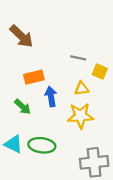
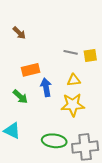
brown arrow: (21, 36) -> (19, 33), size x0.6
yellow square: (100, 71) -> (90, 55), moved, turned -32
green ellipse: (42, 145) -> (54, 141), moved

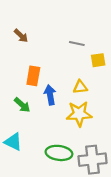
gray line: (71, 52) -> (77, 43), moved
orange rectangle: (31, 70) -> (33, 76), turned -66

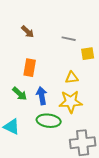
brown arrow: (21, 36) -> (28, 32), moved
blue arrow: (50, 95) -> (42, 96), moved
green ellipse: (59, 153) -> (49, 121), moved

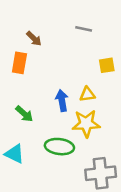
gray line: (69, 39) -> (84, 29), moved
orange rectangle: (30, 68) -> (19, 63), moved
blue arrow: (42, 96) -> (62, 100), moved

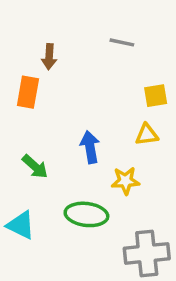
brown arrow: (34, 39) -> (49, 57), turned 49
yellow triangle: (87, 94) -> (147, 135), moved
yellow star: (86, 124) -> (125, 181), size x0.7

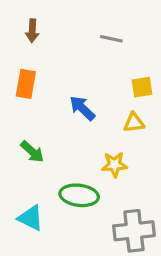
brown arrow: (49, 57) -> (32, 31), moved
blue arrow: (90, 147) -> (82, 108), moved, turned -36
cyan triangle: (21, 225) -> (31, 218), moved

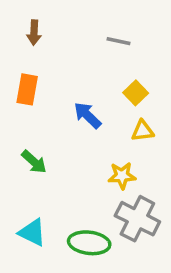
yellow square: (142, 87) -> (136, 93), moved, turned -35
green ellipse: (79, 195) -> (89, 243), moved
gray cross: (134, 231) -> (137, 219), moved, turned 33

